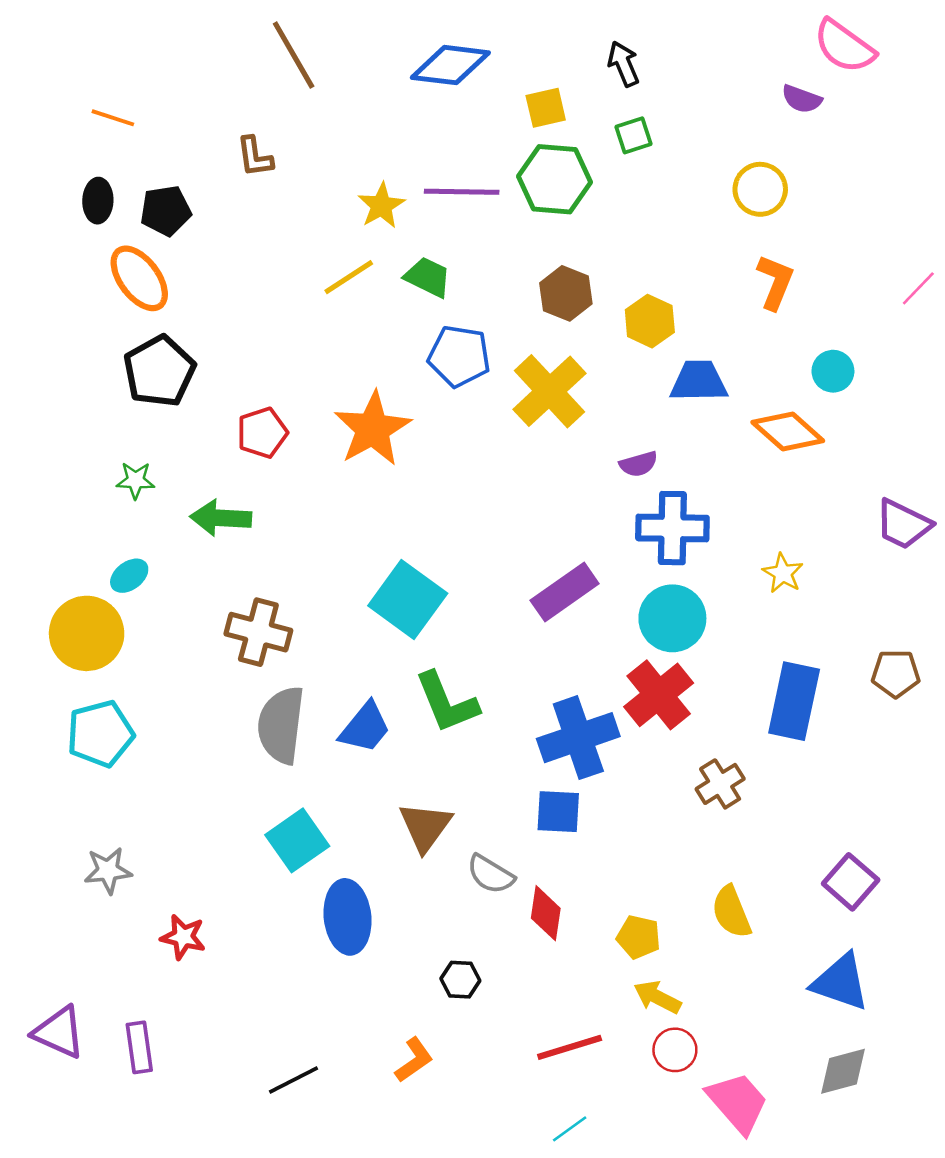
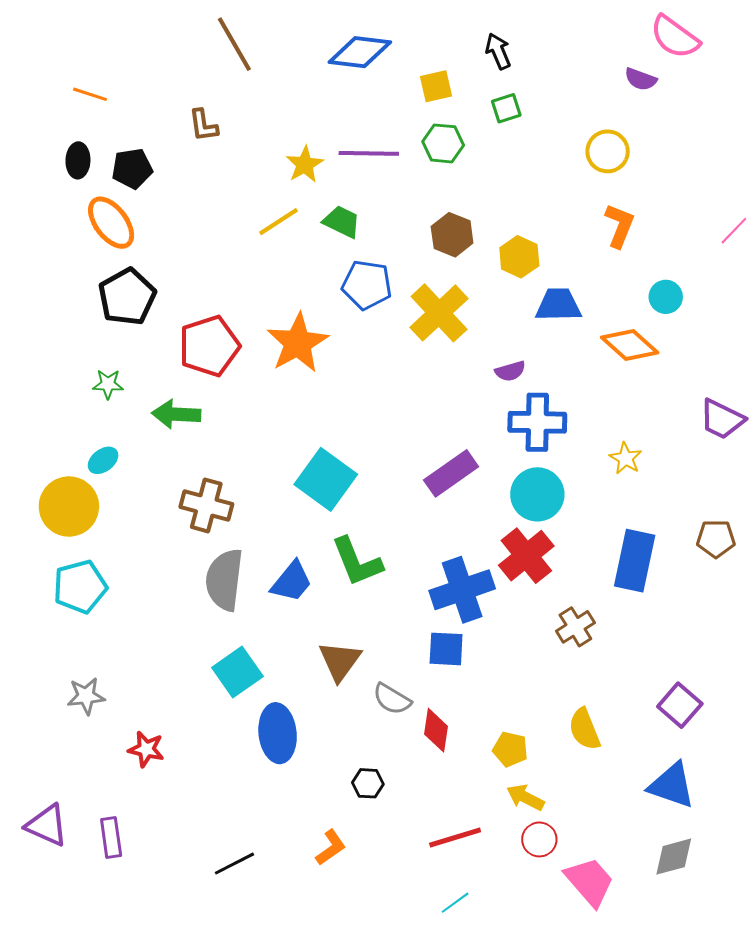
green hexagon: (554, 179) -> (443, 143), size x0.7
red pentagon: (262, 433) -> (209, 346), size x1.5

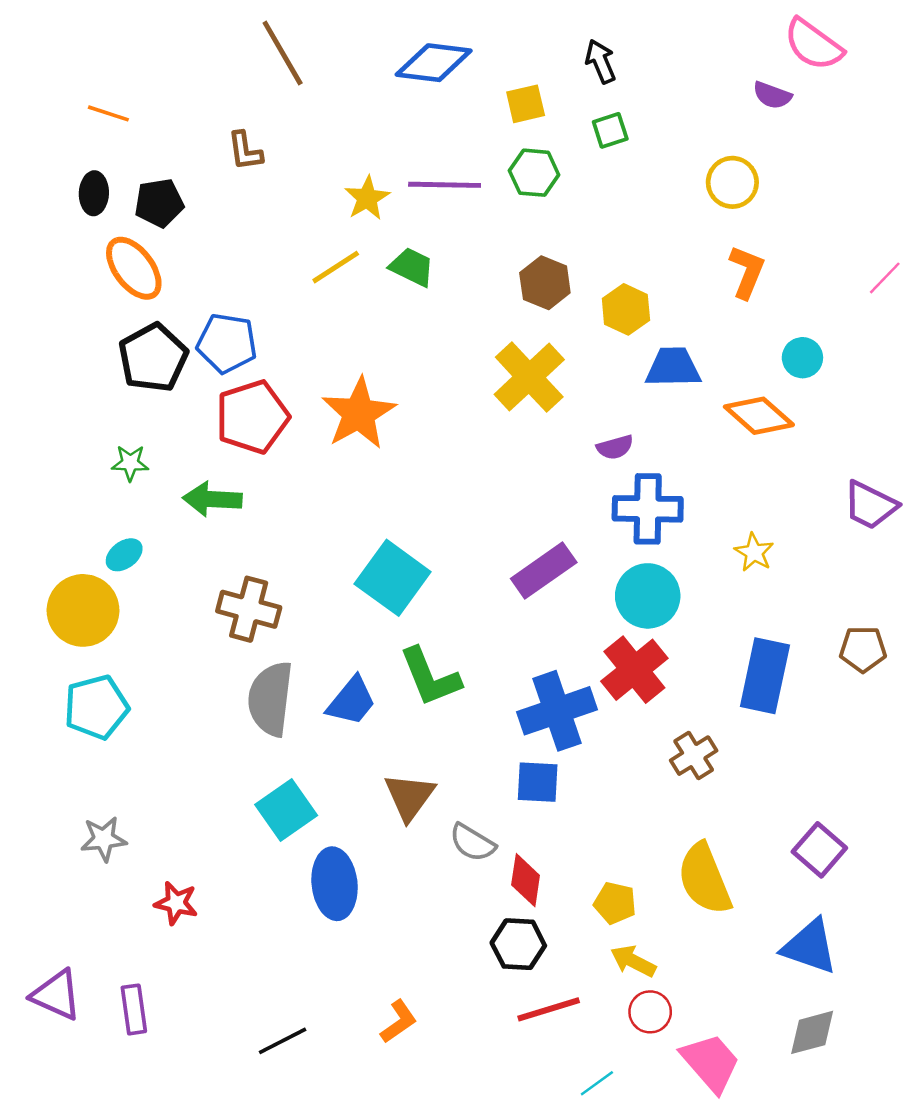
blue pentagon: (367, 285) -> (227, 343), moved
yellow semicircle: (584, 729) -> (705, 879), size x1.4
black hexagon: (368, 783) -> (518, 944), moved, size x1.4
cyan line: (455, 903) -> (597, 1083), moved

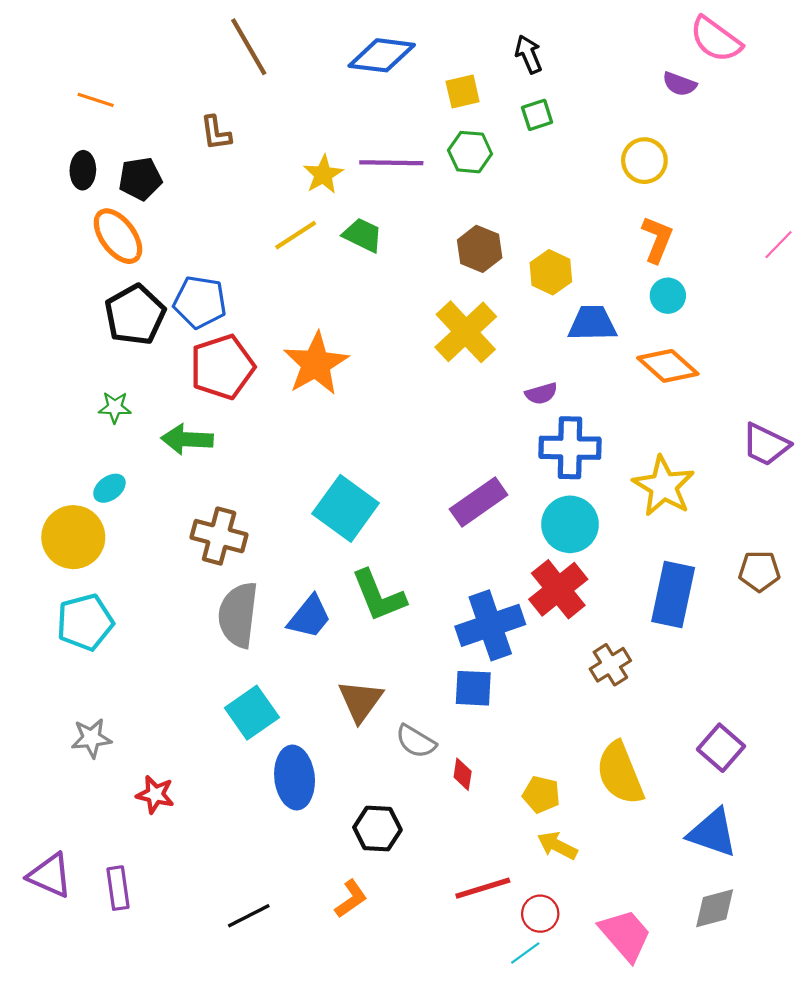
cyan circle: (802, 358) -> (668, 296), moved
yellow star: (754, 552) -> (664, 486), size x1.8
red diamond: (526, 880) -> (463, 774), size x0.7
black hexagon: (518, 944) -> (377, 829), moved
red circle: (650, 1012) -> (540, 914), moved

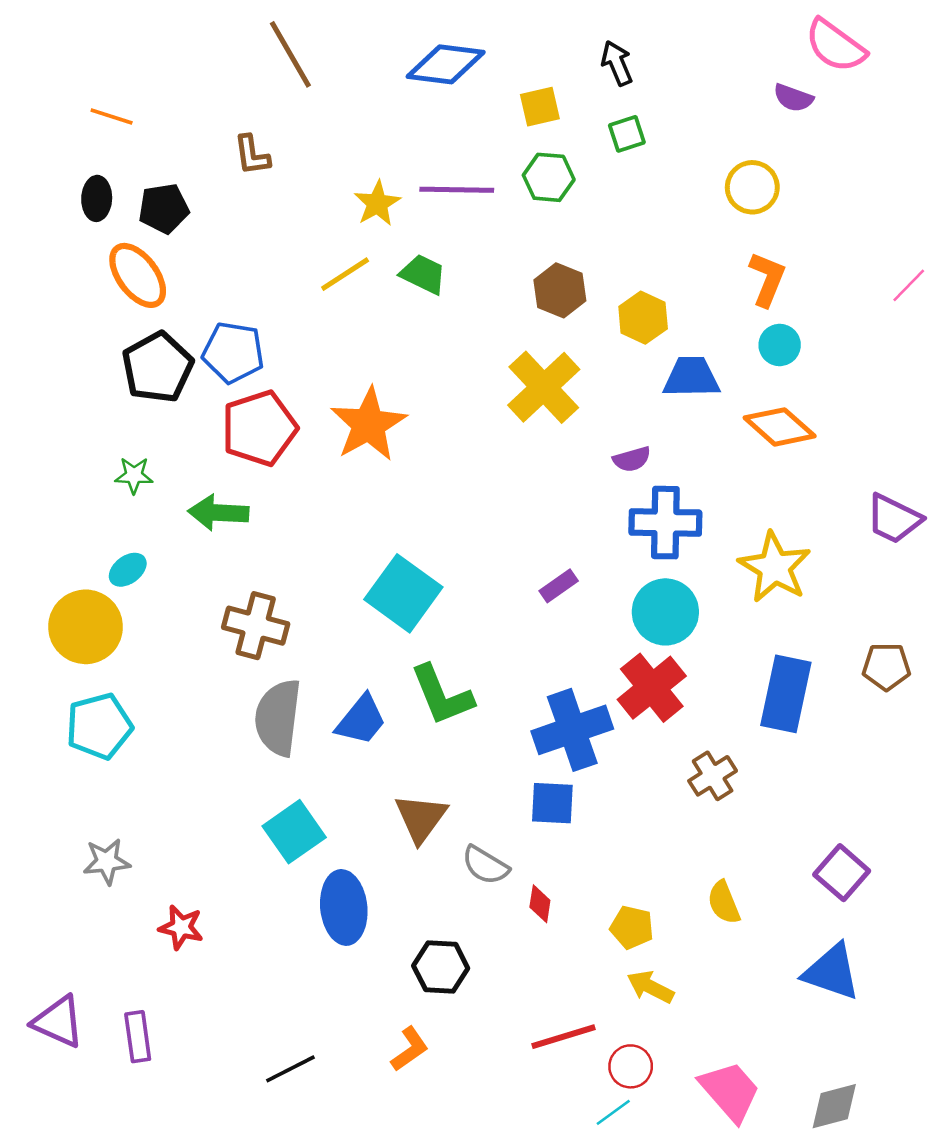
purple rectangle: (479, 502) -> (559, 586), size x0.6
yellow semicircle: (620, 773) -> (724, 902), size x0.6
gray diamond: (715, 908) -> (834, 1106), moved

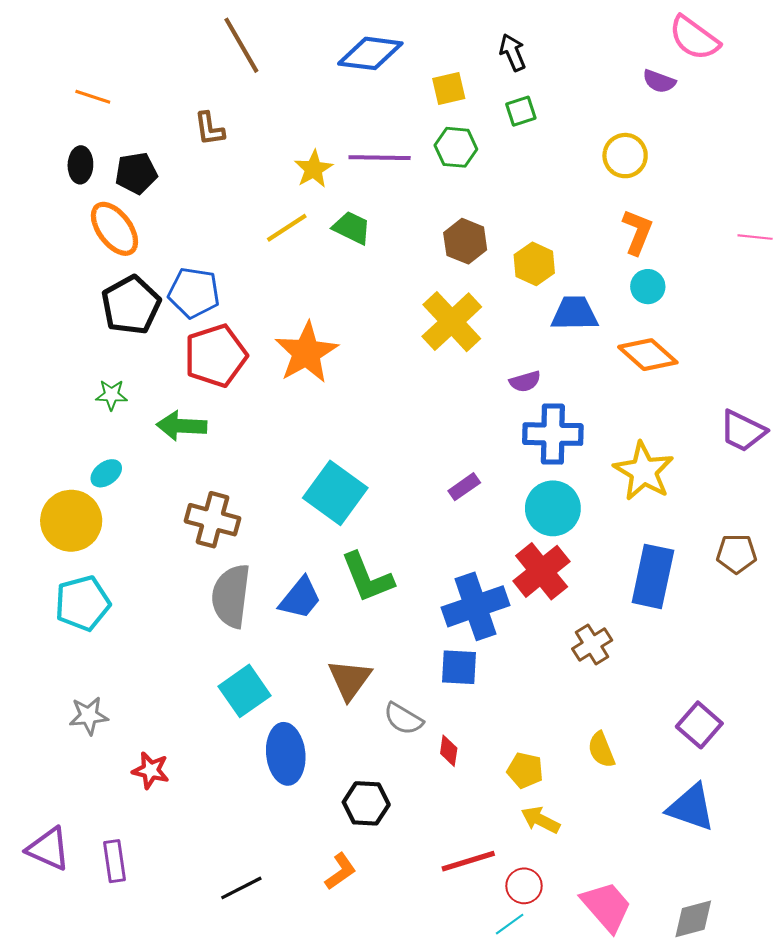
pink line: (909, 285) -> (755, 237), turned 52

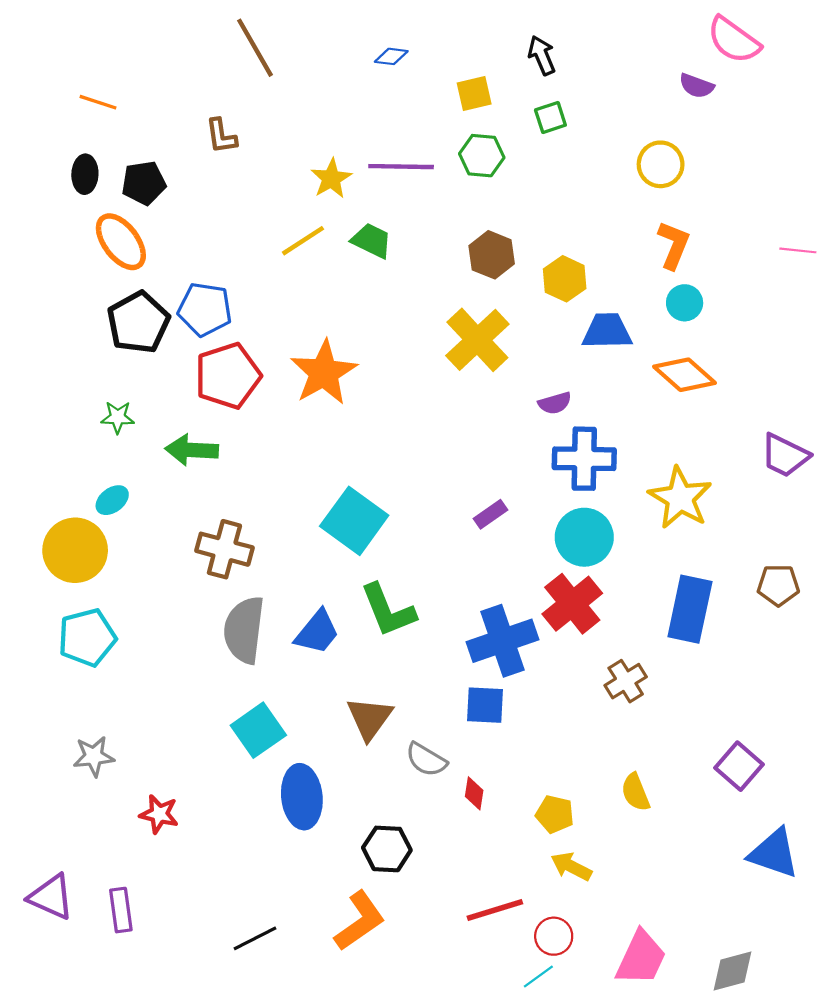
blue diamond: (370, 53) -> (391, 56), size x0.5
blue triangle: (691, 807) -> (774, 853), moved
orange L-shape: (340, 871) -> (360, 921), size x1.5
pink trapezoid: (607, 907) -> (641, 958), turned 66

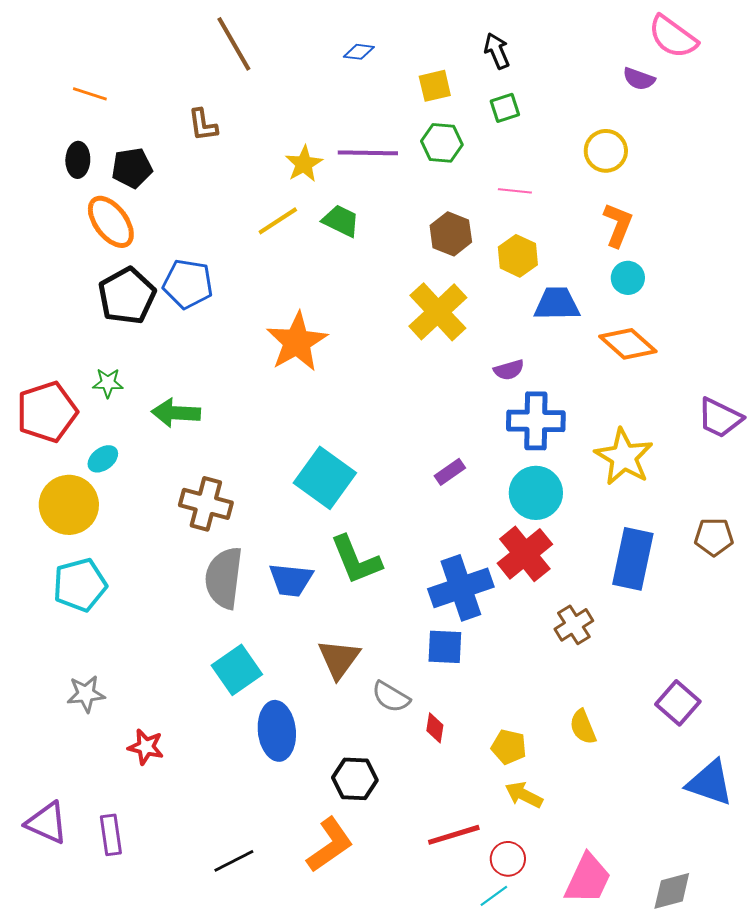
pink line: (798, 250) -> (515, 191), moved
red pentagon: (228, 376) -> (47, 412), moved
blue trapezoid: (317, 632) -> (291, 580), turned 57

